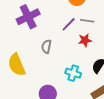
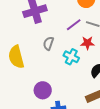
cyan cross: (73, 73) -> (71, 57), moved

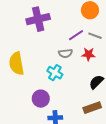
gray semicircle: (48, 43) -> (65, 53), moved, turned -120
cyan cross: (71, 57) -> (55, 73), moved

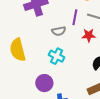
purple line: (76, 35) -> (75, 17), turned -42
gray semicircle: (65, 53) -> (59, 31), moved

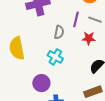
gray semicircle: (59, 31) -> (59, 32), turned -72

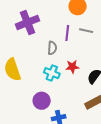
red star: (89, 38) -> (72, 67), moved

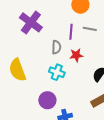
purple cross: (27, 22) -> (31, 22), turned -30
red star: (72, 67) -> (76, 55), moved

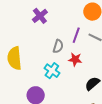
purple cross: (31, 22) -> (40, 16), size x0.7

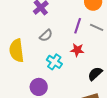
gray semicircle: (58, 46) -> (46, 35), moved, turned 32

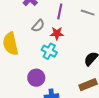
purple line: (78, 26) -> (60, 12), moved
red star: (77, 50) -> (57, 33), moved

